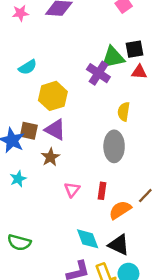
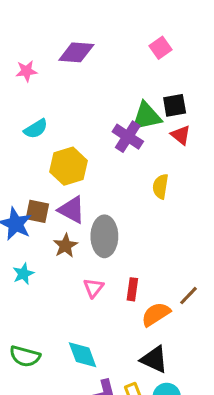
pink star: (20, 13) -> (26, 71), moved
red triangle: (139, 72) -> (181, 135), turned 35
gray ellipse: (114, 146) -> (104, 236), moved
cyan diamond: (88, 239) -> (83, 355), moved

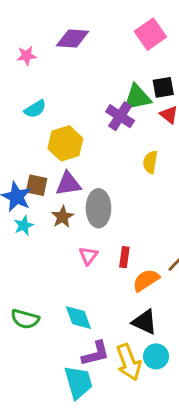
pink square: (160, 48) -> (150, 34), size x1.5
purple triangle: (72, 210) -> (68, 184), turned -36
cyan star: (23, 274) -> (24, 225), moved

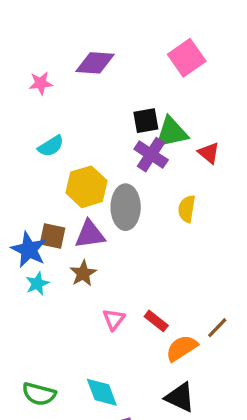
black square: (163, 87) -> (146, 121), moved
gray ellipse: (98, 208) -> (126, 207), moved
red rectangle: (124, 257) -> (156, 321), turned -60

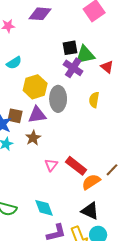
red rectangle: (156, 321) -> (76, 166), size x1.5

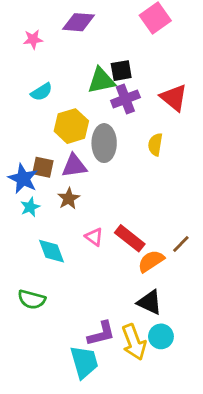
green triangle: (85, 55) -> (101, 81), moved
red triangle: (107, 67) -> (174, 98), size x1.5
purple cross: (73, 68) -> (125, 99), turned 36
pink triangle: (51, 165) -> (94, 237), turned -32
cyan diamond: (44, 208) -> (51, 251), moved

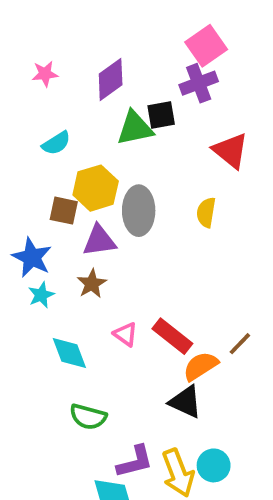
purple diamond: (79, 22) -> (111, 79), moved, turned -40
purple cross: (125, 99) -> (199, 83), moved
brown square: (43, 167) -> (64, 211), moved
green semicircle: (32, 299) -> (88, 417), moved
black triangle: (150, 302) -> (185, 402), moved

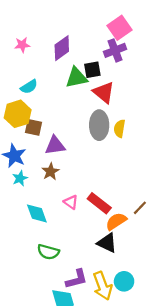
red triangle: (230, 151) -> (104, 92), moved
yellow hexagon: (96, 188) -> (18, 114), moved
gray ellipse: (139, 211) -> (99, 125), moved

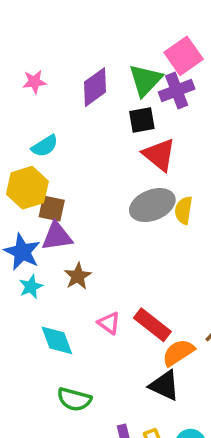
green triangle: (77, 78) -> (145, 80), moved, turned -35
gray ellipse: (99, 125) -> (152, 205), turned 68
purple triangle: (55, 146) -> (57, 236), moved

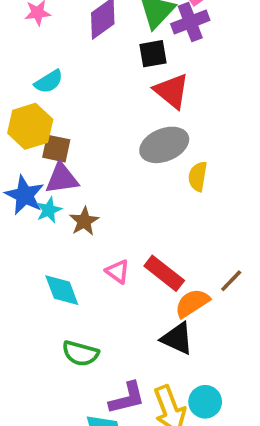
yellow semicircle: (184, 210) -> (198, 177), moved
cyan star: (31, 287) -> (49, 210), moved

